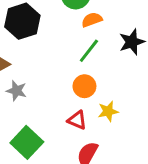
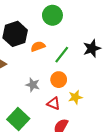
orange semicircle: (92, 20) -> (38, 46), moved
gray star: (16, 91) -> (33, 85), moved

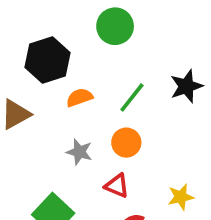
orange semicircle: (38, 46) -> (79, 98), moved
yellow star: (75, 97) -> (181, 197), moved

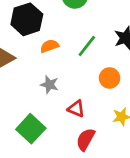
orange circle: (126, 143) -> (110, 78), moved

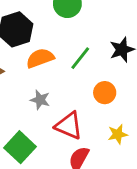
orange semicircle: (49, 46) -> (40, 58), size x1.4
red triangle: (76, 109) -> (69, 126), size x1.5

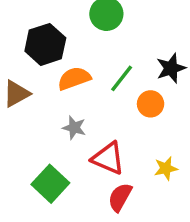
orange circle: (105, 93) -> (151, 104), moved

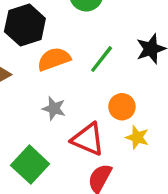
orange circle: (151, 104) -> (122, 107), moved
yellow star: (166, 168) -> (137, 137), moved, turned 30

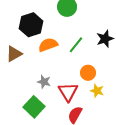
gray star: (54, 108) -> (44, 82), moved
red triangle: (88, 139) -> (68, 92), turned 35

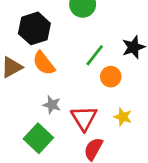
orange semicircle: (48, 45) -> (44, 63), moved, turned -108
orange circle: (88, 73) -> (111, 77), moved

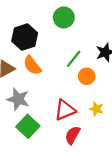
gray star: (52, 105) -> (18, 99), moved, size x1.5
red triangle: (84, 118) -> (65, 110), turned 40

